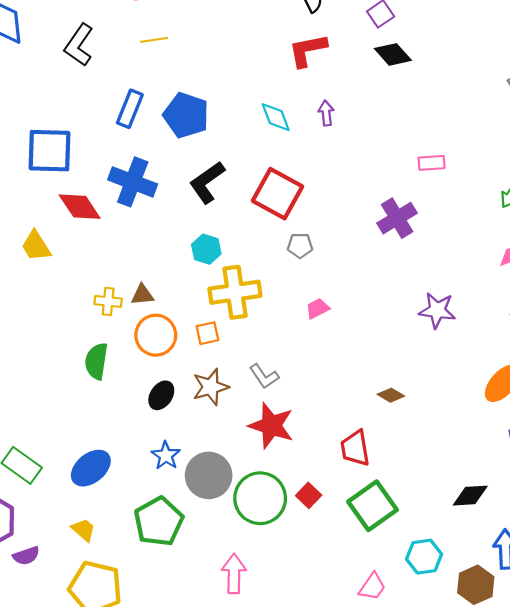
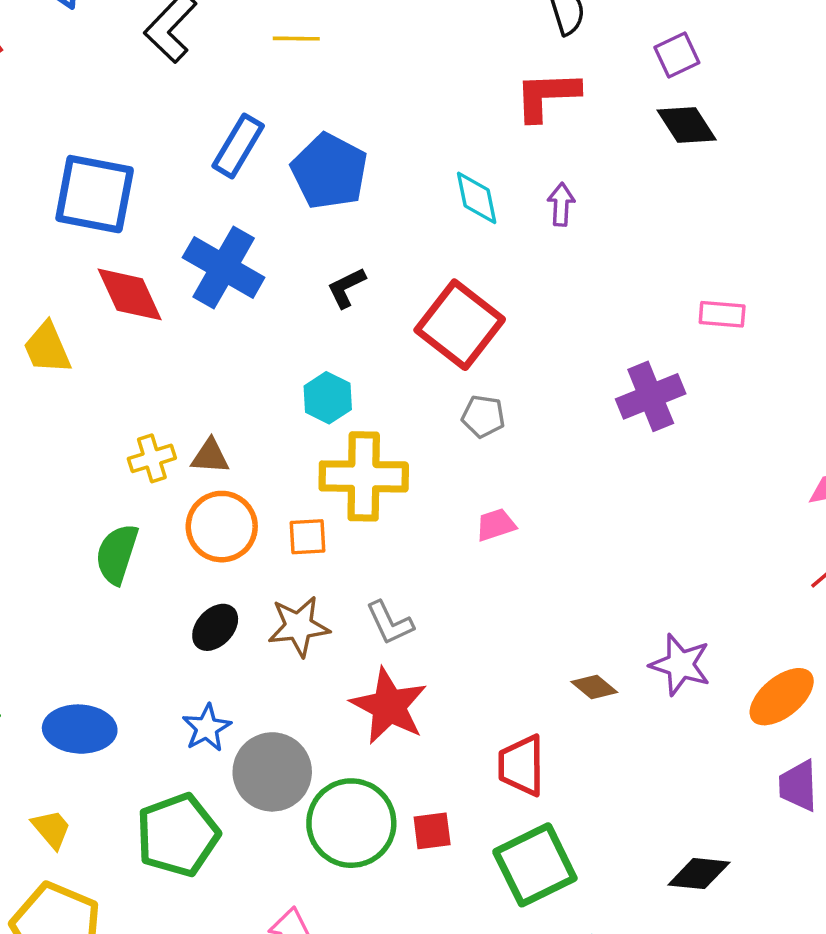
black L-shape: (207, 182) -> (346, 288), size x0.6
yellow cross: (108, 301) -> (152, 458), turned -32
purple star: (437, 310) -> (680, 665), moved
blue ellipse: (91, 468) -> (80, 729), turned 33
red square: (309, 495) -> (432, 831), turned 30

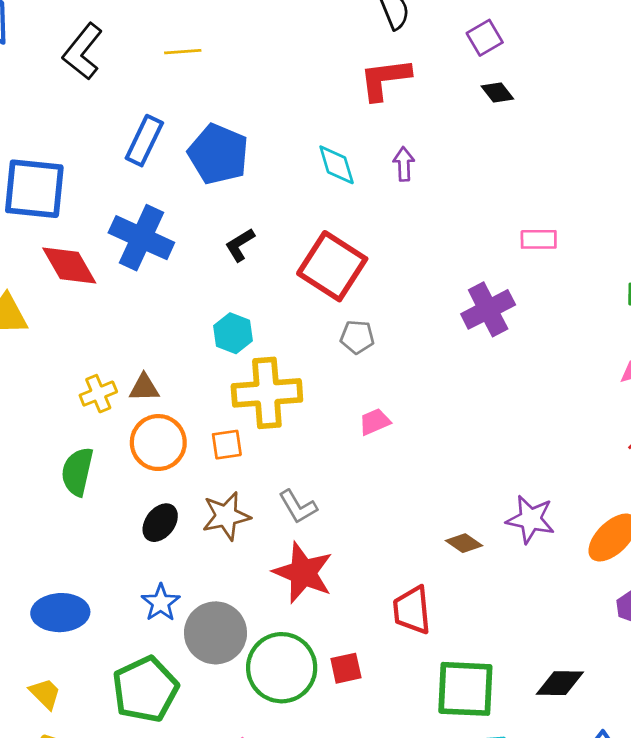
black diamond: (687, 125) -> (497, 92), size x0.7
green square: (535, 865) -> (465, 689), moved, turned 34

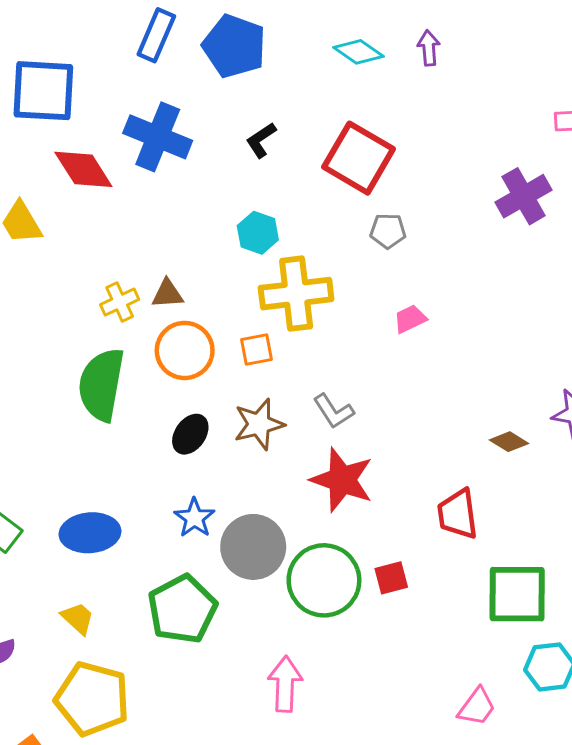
cyan diamond: (337, 165) -> (358, 52), turned -36
green semicircle: (77, 472) -> (101, 385), size x1.4

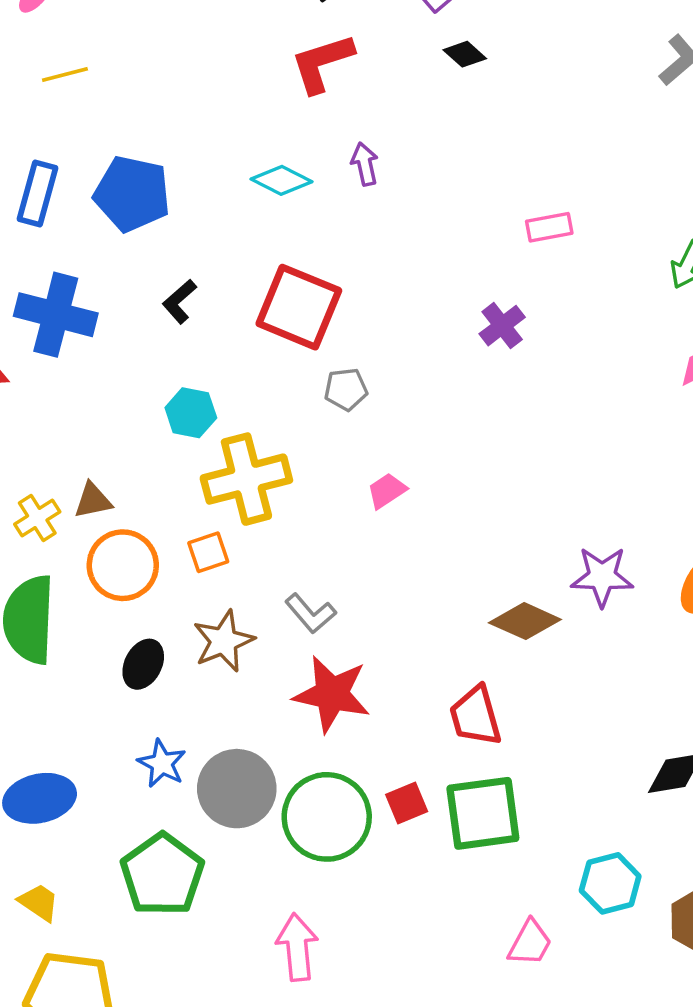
purple cross: (524, 196) -> (502, 326), size x0.7
brown diamond: (509, 442) -> (525, 621), size x1.5
green square: (517, 594) -> (483, 813), moved

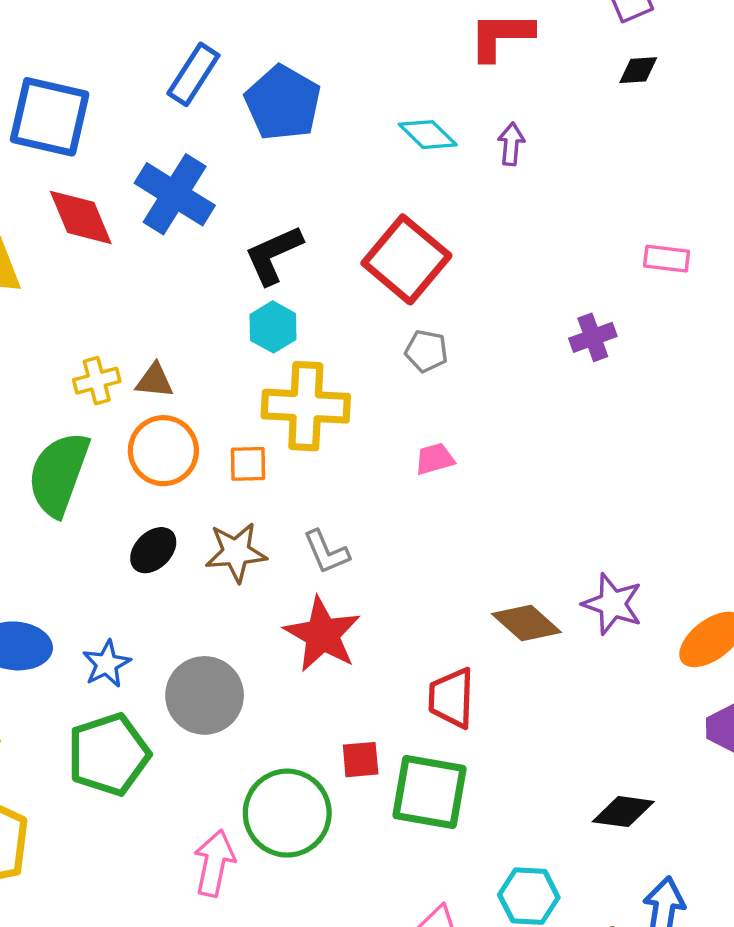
black diamond: (465, 54) -> (638, 70), turned -63
black L-shape: (179, 301) -> (274, 255), moved, size x1.5
blue star: (162, 763) -> (107, 664), moved
green circle: (327, 817) -> (287, 813), moved

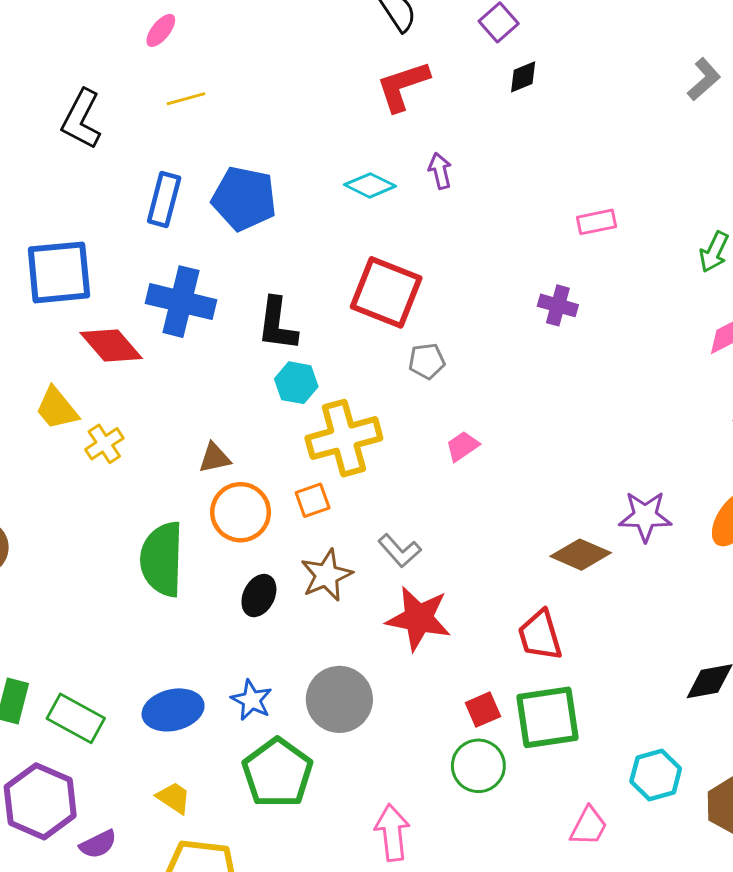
black L-shape: (274, 255) -> (277, 324), turned -40
purple cross: (593, 337) -> (558, 305), turned -36
yellow cross: (97, 381) -> (104, 444), moved
green circle: (287, 813) -> (478, 766), moved, size x0.7

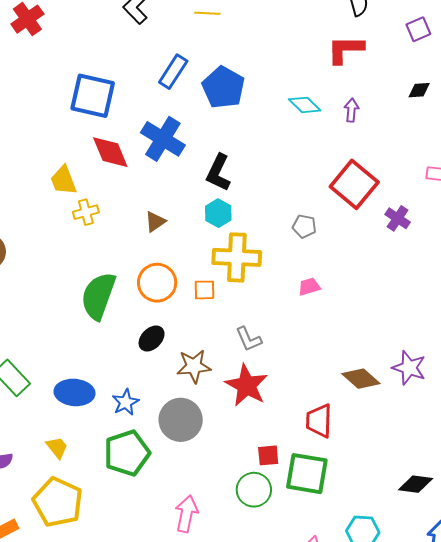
black diamond: (523, 77) -> (419, 90), moved
red square: (386, 292) -> (354, 184), moved
brown triangle: (215, 458) -> (155, 222), moved, turned -40
brown star: (327, 575) -> (194, 366), moved

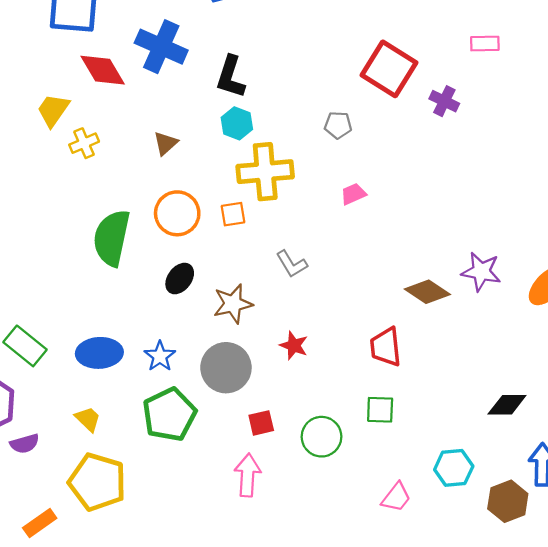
yellow trapezoid: (63, 180) -> (53, 110), turned 64
red star: (247, 385) -> (294, 345), moved, size x0.6
red square: (268, 455) -> (261, 423), moved
green square: (307, 474) -> (380, 410), size x0.6

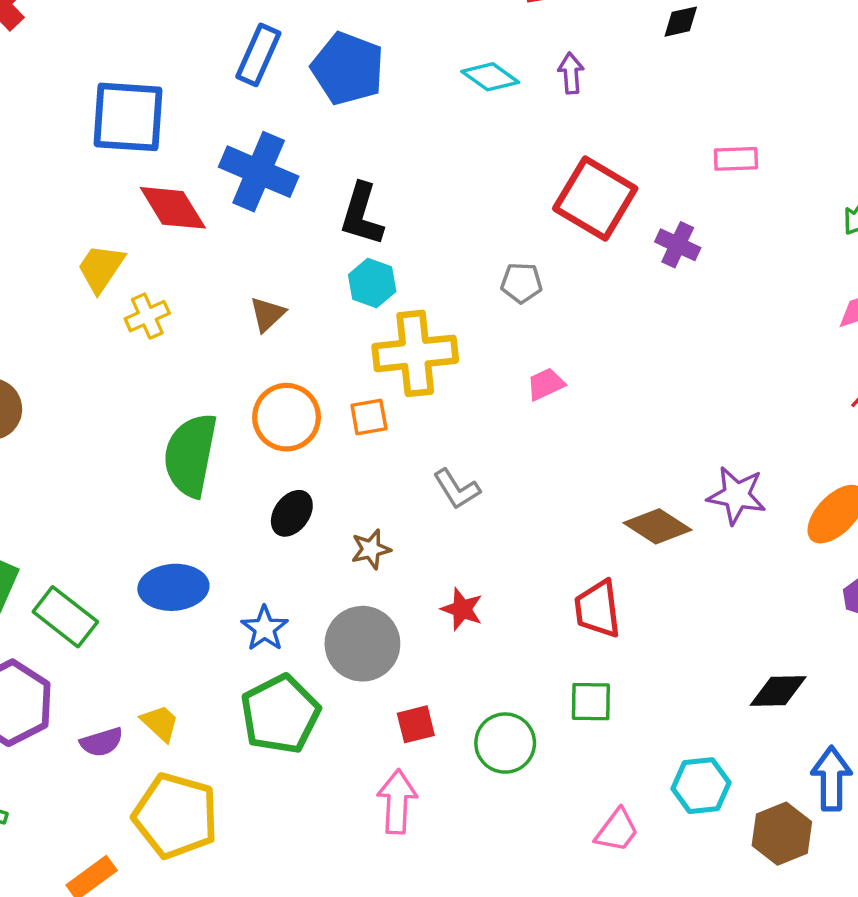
brown star: (233, 304) -> (371, 549), size x0.7
blue ellipse: (99, 353) -> (173, 587), moved
purple semicircle: (25, 444) -> (102, 742), moved

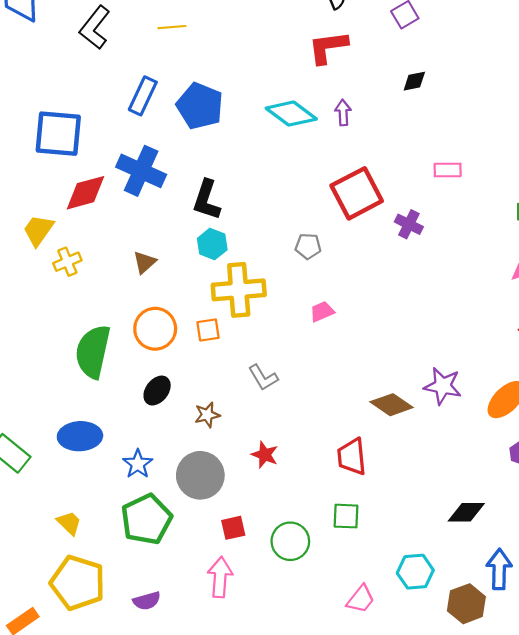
cyan diamond: (490, 77) -> (291, 114), size x1.4
red square: (595, 199) -> (357, 193), turned 30
red diamond: (173, 208) -> (85, 193), turned -75
purple semicircle: (102, 742) -> (147, 601), moved

